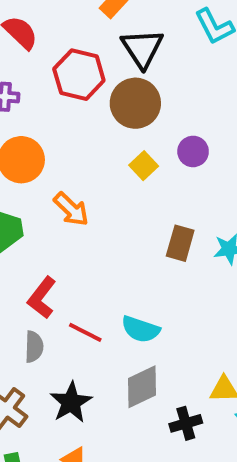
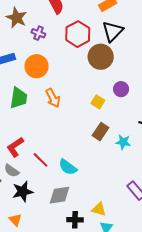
yellow square: (144, 166) -> (98, 102), moved, turned -32
red L-shape: (42, 298) -> (15, 147), moved
gray semicircle: (34, 347) -> (12, 171), moved, turned 105

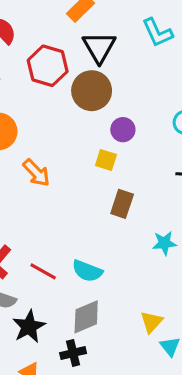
purple circle: (121, 89) -> (123, 130), moved
cyan star: (123, 142) -> (164, 243), moved
yellow triangle: (99, 209) -> (151, 322), turned -49
black cross: (75, 220) -> (73, 353), moved

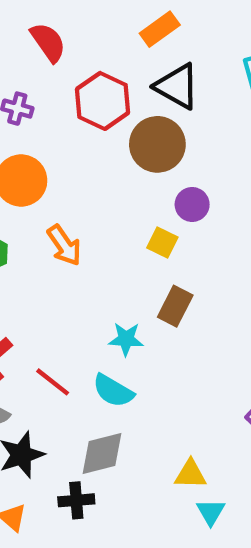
black triangle: (99, 47) -> (177, 86), turned -39
cyan star: (164, 243) -> (126, 339), moved
yellow triangle: (151, 322) -> (190, 474), turned 40

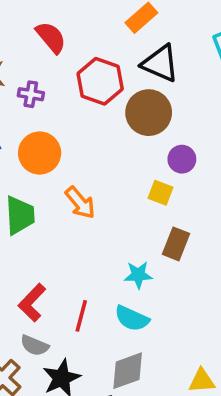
red line: (53, 382) -> (81, 316), turned 72

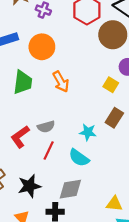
gray semicircle: (35, 346) -> (46, 127), moved, turned -49

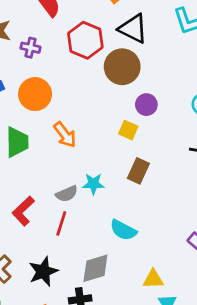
gray semicircle: (46, 127) -> (67, 194), moved
cyan star: (88, 132) -> (93, 184), moved
cyan semicircle: (79, 158) -> (123, 230), moved

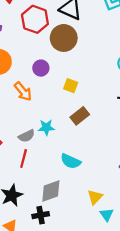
purple circle: (146, 105) -> (41, 68), moved
brown rectangle: (138, 171) -> (80, 116), turned 30
yellow triangle: (153, 279) -> (95, 197), turned -42

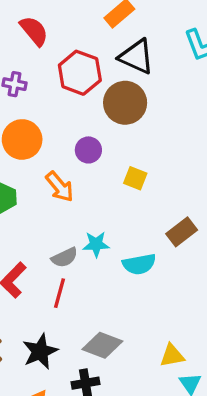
brown rectangle: (80, 116) -> (182, 232), moved
cyan semicircle: (71, 161) -> (139, 264), moved, turned -36
gray diamond: (51, 191) -> (102, 345), turned 40
yellow triangle: (95, 197) -> (172, 356), turned 35

